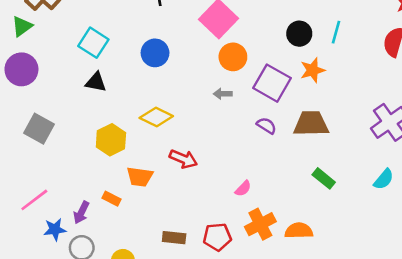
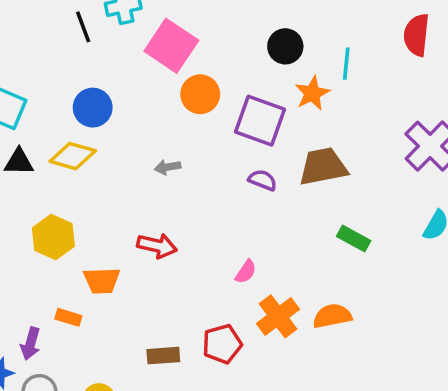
cyan line: (336, 32) -> (346, 64), moved
gray arrow: (223, 94) -> (168, 167), moved
yellow diamond: (156, 117) -> (73, 156), moved

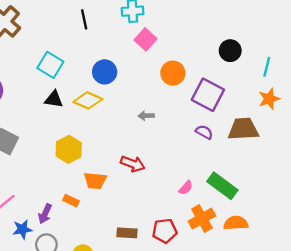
black line: (83, 27) -> (84, 19), moved
pink square: (171, 46) -> (145, 39), moved, size x0.7
orange star: (312, 93) -> (269, 99), moved
green rectangle: (354, 238) -> (222, 186), moved, size x1.5

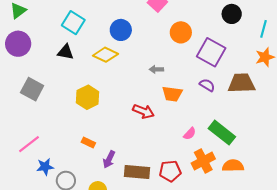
black triangle: (54, 99) -> (66, 52), moved
orange trapezoid: (95, 181) -> (172, 94), moved
purple arrow: (45, 214) -> (109, 159), moved
brown rectangle: (127, 233) -> (137, 172), size x1.4

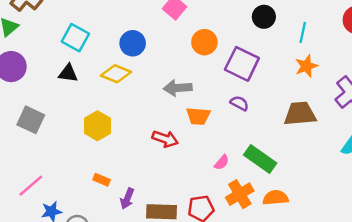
gray arrow: (156, 69) -> (178, 88), size x1.6
brown trapezoid: (241, 83) -> (300, 114), moved

